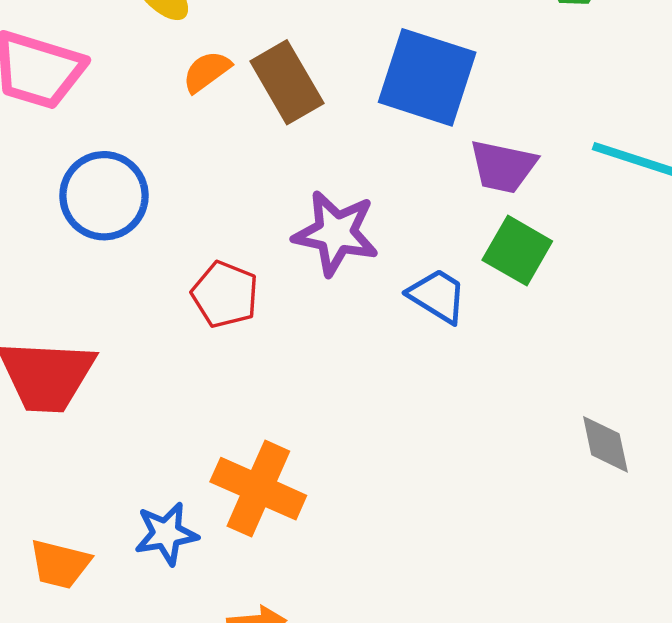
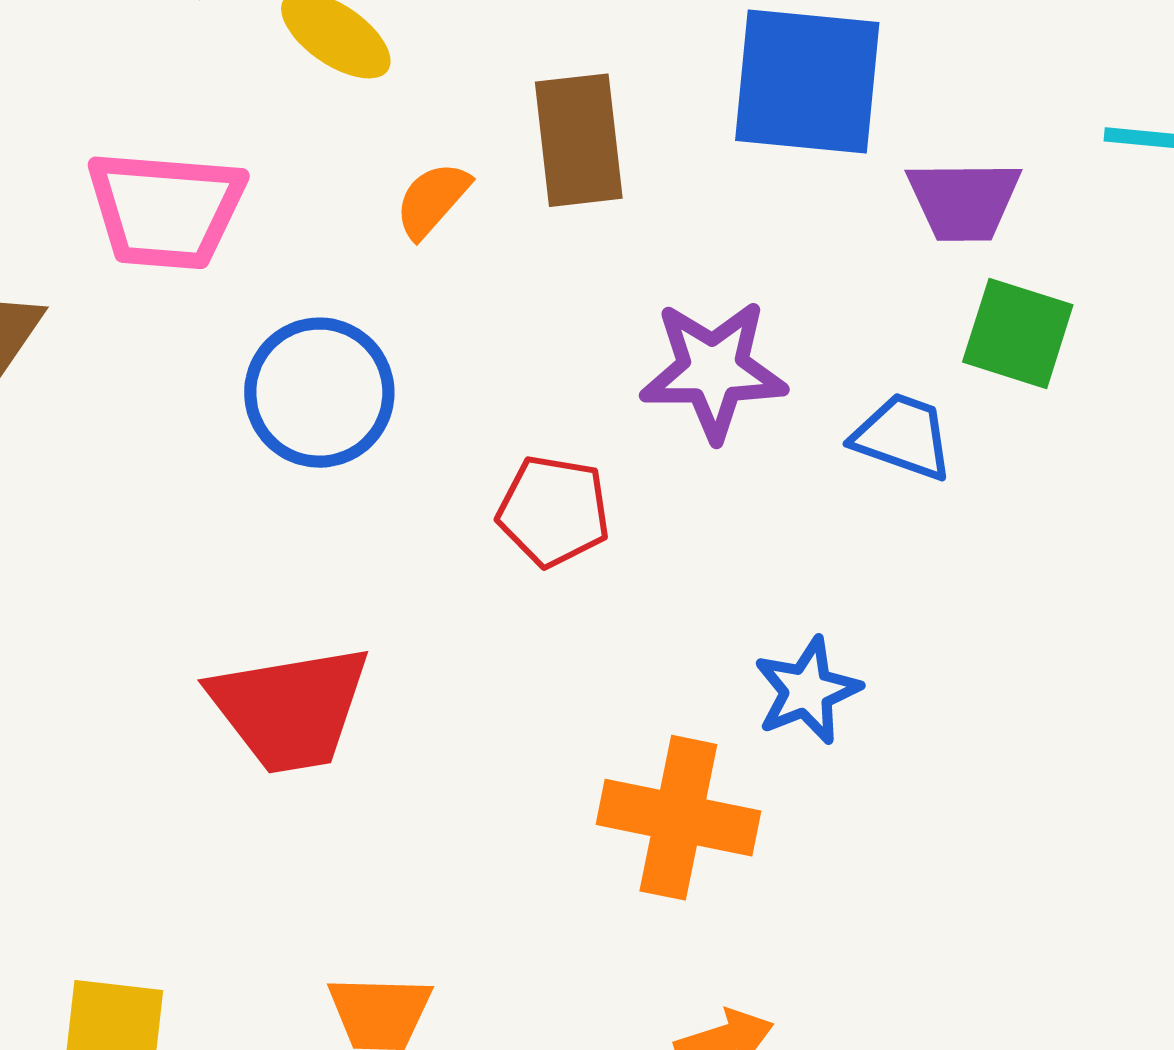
orange semicircle: (207, 72) -> (432, 200), moved
brown rectangle: (287, 82) -> (579, 140), turned 36
blue star: (166, 534) -> (807, 691), moved

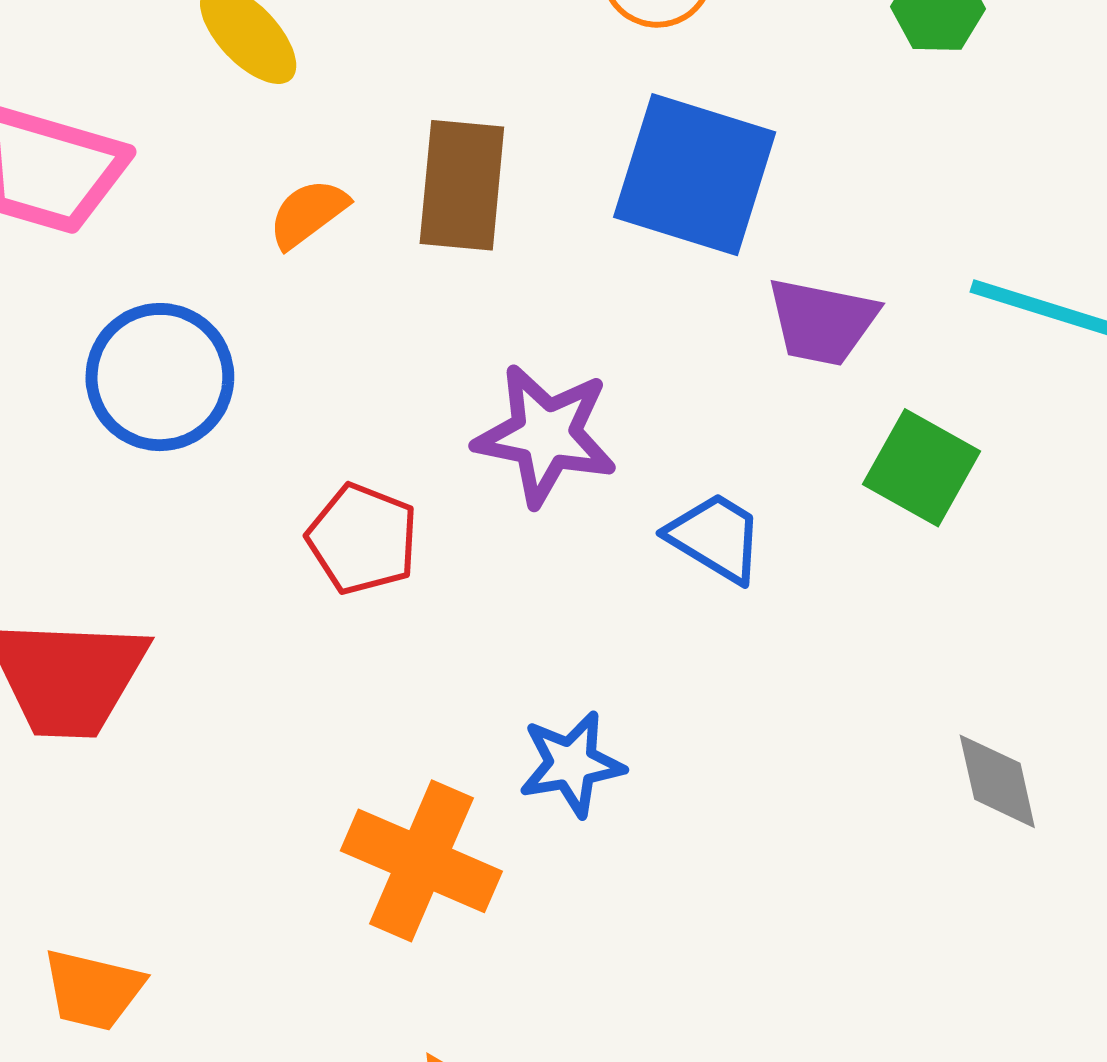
green square: (1018, 333) -> (922, 468), moved

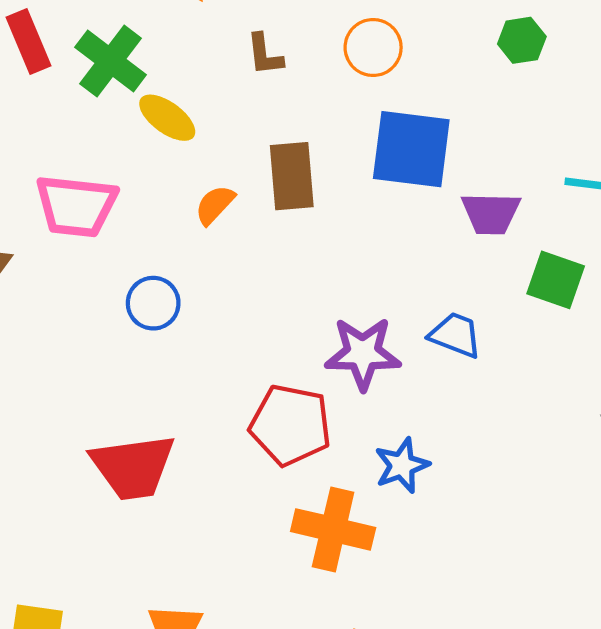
blue circle: (160, 377) -> (153, 303), size x0.7
purple star: (546, 435) -> (363, 353), moved
red pentagon: (363, 539) -> (290, 425), moved, size x1.4

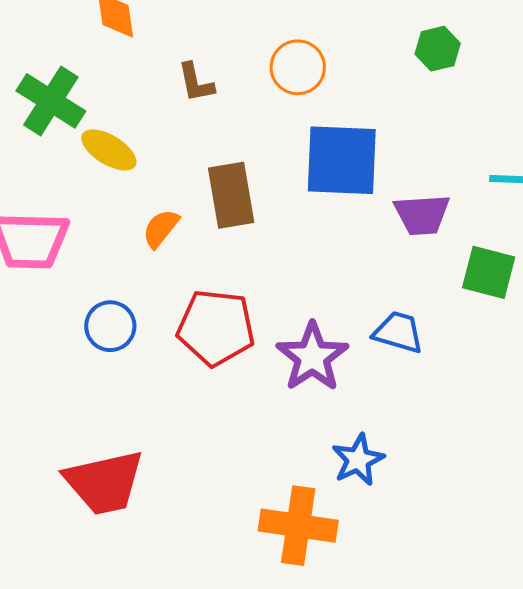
purple star: (363, 353) -> (312, 357), turned -30
red pentagon: (290, 425) -> (216, 328), moved

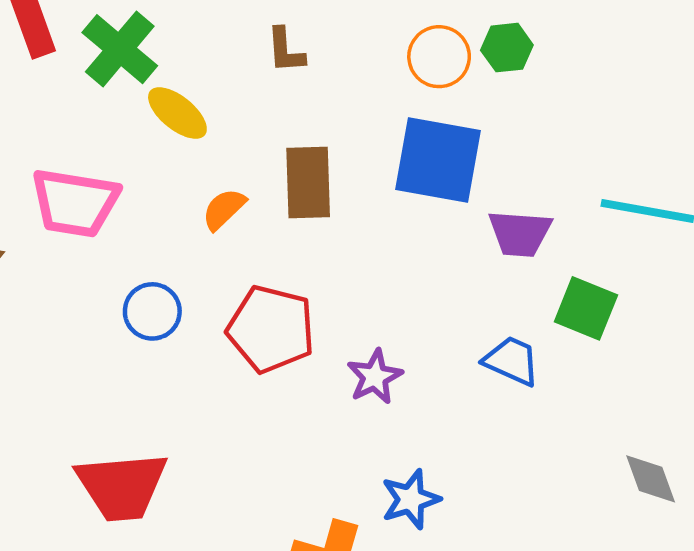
green hexagon: (438, 49) -> (507, 48), moved
orange circle: (298, 67) -> (439, 57), moved
blue trapezoid: (398, 332) -> (512, 361), moved
purple star: (312, 357) -> (375, 377), size x0.7

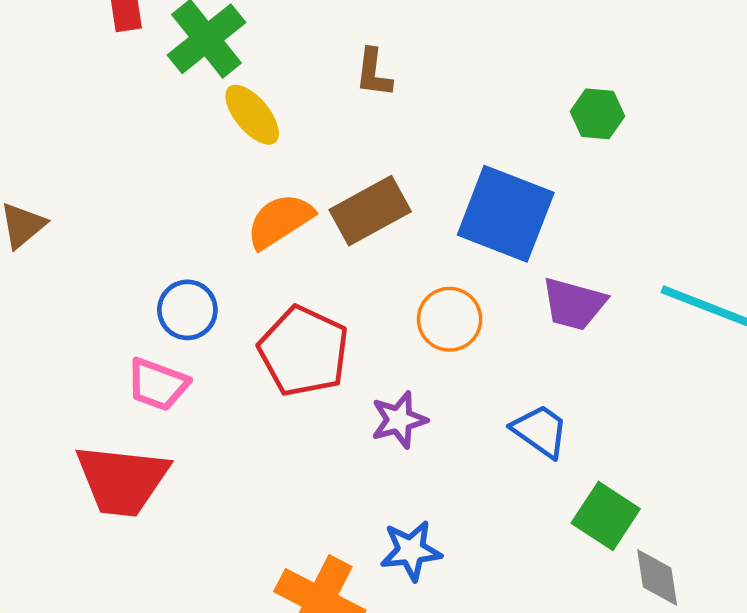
orange circle: (439, 57) -> (450, 319), moved
brown rectangle: (308, 182) -> (370, 211), turned 52
pink trapezoid: (75, 203) -> (158, 384), moved, size x0.7
orange semicircle: (224, 209) -> (280, 221), size x1.4
green square: (586, 308) -> (606, 516), moved

